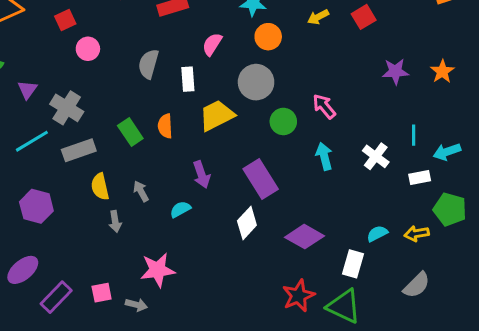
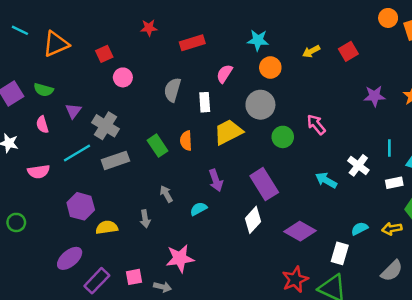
cyan arrow: (324, 156) -> (326, 180), moved, turned -45
yellow semicircle: (100, 187) -> (107, 227), moved, turned 95

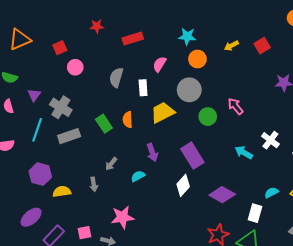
cyan line: (77, 153) -> (37, 130), turned -40
gray arrow: (166, 194) -> (111, 164), turned -112

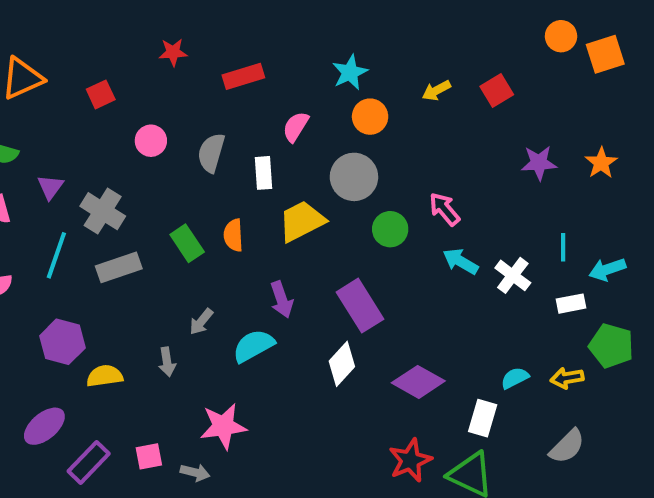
cyan star: (187, 36) -> (350, 72), turned -30
pink circle: (75, 67) -> (151, 141), moved
cyan arrow: (244, 152) -> (461, 261), moved
cyan semicircle: (138, 176) -> (253, 346), size x1.5

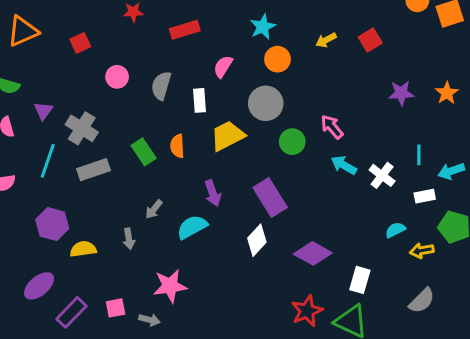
cyan semicircle: (515, 378) -> (395, 230), moved

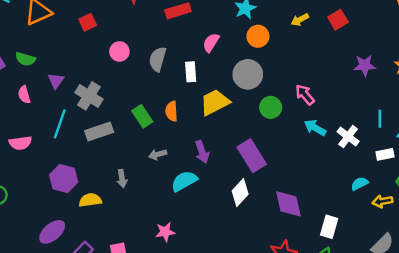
gray arrow: (154, 209) -> (158, 154), moved, turned 36
gray arrow: (129, 239) -> (122, 179), moved
purple diamond: (313, 253) -> (288, 204), turned 48
pink star: (170, 286) -> (165, 232), size x0.7

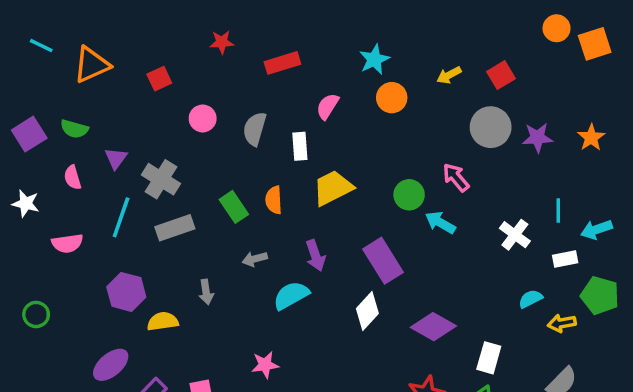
gray circle: (248, 74) -> (491, 127), moved
cyan arrow: (315, 128) -> (440, 223), moved
purple diamond: (288, 204) -> (433, 327), turned -48

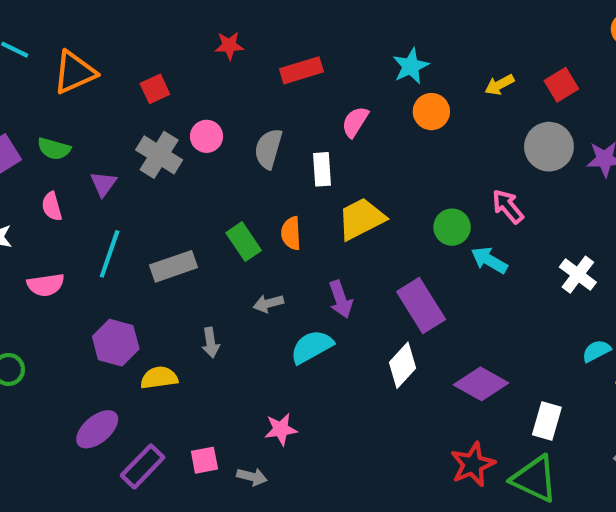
gray cross: (161, 179) -> (159, 155), moved

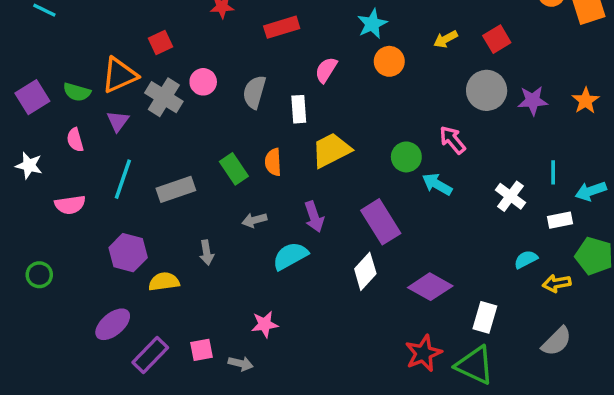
orange triangle: (74, 72) -> (120, 75), moved

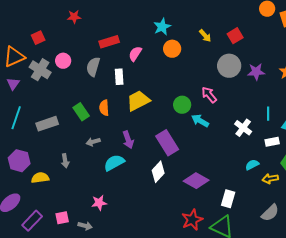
red rectangle: (282, 27) -> (109, 42), moved
yellow arrow: (446, 39) -> (205, 36), turned -104

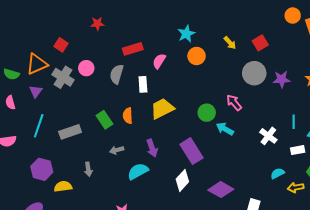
red square: (38, 38) -> (61, 45), turned -32

